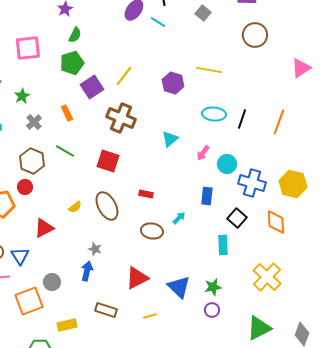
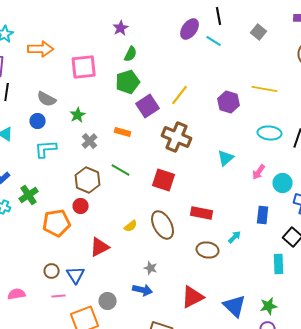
orange rectangle: (67, 113) -> (123, 132), turned -49
red rectangle: (146, 194) -> (202, 213), size x1.5
blue arrow: (87, 271) -> (143, 290), turned 90

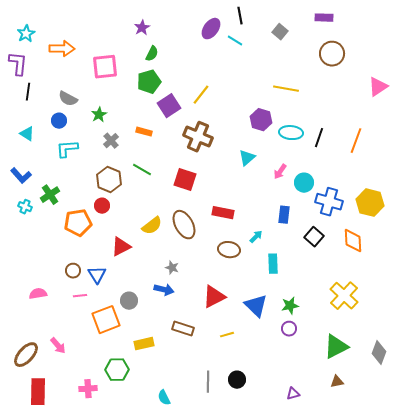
purple hexagon: (229, 102) -> (261, 120), moved
yellow semicircle: (131, 226) -> (152, 226), size x1.5
cyan rectangle: (279, 264) -> (273, 264), moved

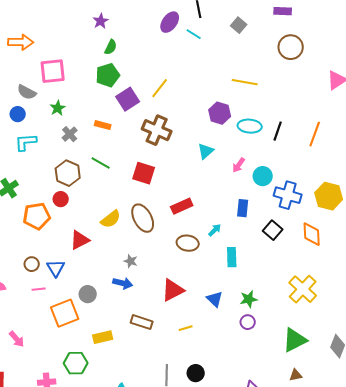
pink square: (105, 67) -> (53, 71), moved
red rectangle: (223, 213) -> (182, 206), turned -35
blue triangle: (256, 306) -> (215, 299), size x0.7

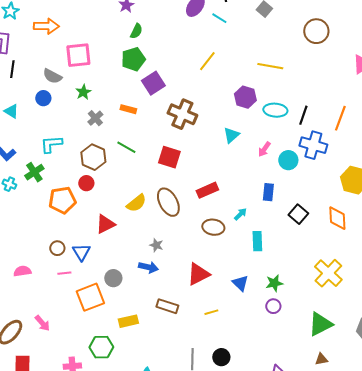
yellow line: (160, 88) -> (207, 61), moved
cyan L-shape: (26, 142) -> (51, 144), moved
blue cross: (288, 195) -> (313, 145), moved

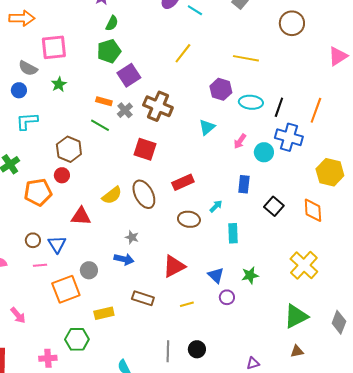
gray cross: (95, 118) -> (125, 110), moved
cyan L-shape: (51, 144) -> (27, 121), moved
green line: (126, 147) -> (100, 125), moved
red triangle: (105, 224) -> (81, 216), turned 30
purple circle: (273, 306) -> (227, 297), moved

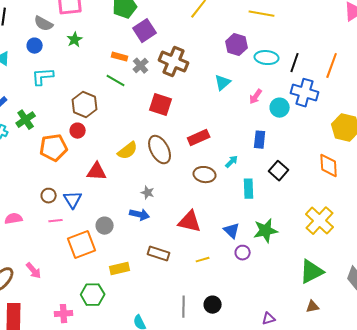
black square: (274, 206) -> (279, 171), moved
red triangle: (174, 266) -> (190, 222), turned 40
green star: (250, 275) -> (266, 231), size x1.4

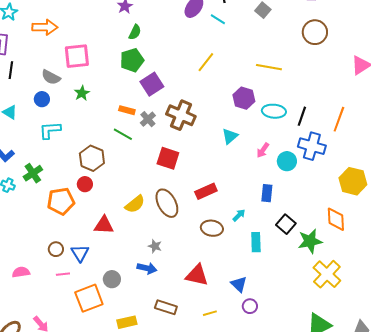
green star: (266, 231) -> (310, 241), moved

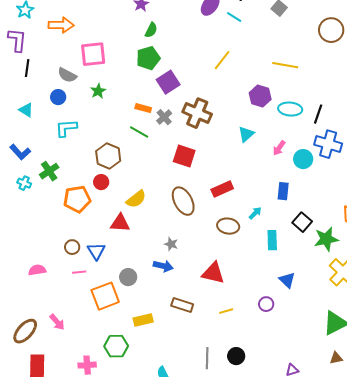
yellow semicircle: (135, 204) -> (136, 199), moved
blue triangle: (239, 284) -> (287, 280), moved

